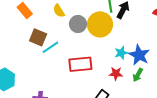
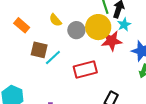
cyan star: (121, 53) -> (124, 25), moved
red star: (116, 74) -> (112, 41), moved, size x1.5

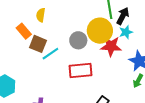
yellow semicircle: (55, 20) -> (41, 15), moved, turned 40
orange rectangle: (22, 25) -> (24, 31), moved
gray circle: (76, 30) -> (78, 40), moved

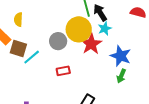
black arrow: (123, 16) -> (100, 13), turned -54
red star: (111, 46) -> (91, 44), turned -30
red rectangle: (80, 70) -> (63, 71), size x0.6

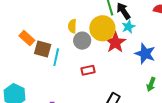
yellow semicircle: (18, 19) -> (72, 26), moved
cyan line: (32, 57) -> (56, 57), turned -36
green arrow: (121, 76) -> (151, 84), moved

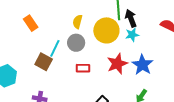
gray circle: (82, 41) -> (76, 43), moved
red star: (115, 42) -> (117, 64), moved
brown square: (43, 49) -> (44, 62), moved

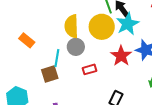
yellow semicircle: (78, 22) -> (71, 26), size x1.6
cyan star: (132, 35) -> (128, 24), size x1.6
brown square: (44, 62) -> (50, 74), turned -30

